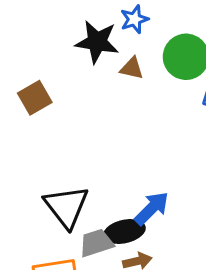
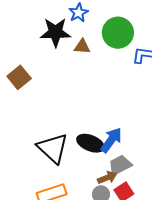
black ellipse: (124, 231) -> (90, 143), moved, turned 44
gray trapezoid: (96, 243) -> (120, 165), moved

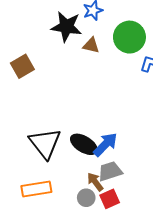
brown arrow: (107, 178) -> (95, 182), turned -114

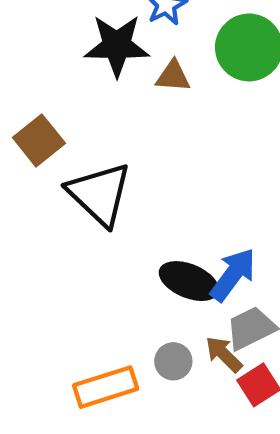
black triangle: (45, 143) -> (99, 194), moved
gray circle: (86, 198) -> (173, 361), moved

